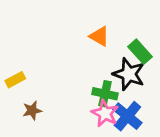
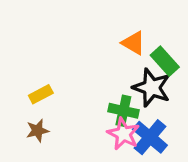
orange triangle: (99, 36) -> (133, 43), moved
yellow rectangle: (15, 80) -> (41, 94), moved

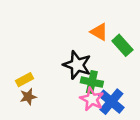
black star: (152, 88) -> (77, 65), moved
yellow rectangle: (41, 94) -> (24, 80), moved

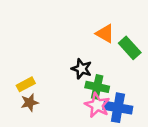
black star: (77, 65) -> (82, 69), size x0.7
blue cross: (111, 102) -> (118, 108), turned -30

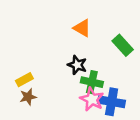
orange triangle: (105, 34) -> (82, 28), moved

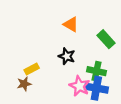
yellow rectangle: (24, 80) -> (32, 69), moved
green cross: (92, 82) -> (96, 71), moved

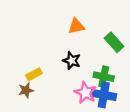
orange triangle: (71, 24) -> (76, 26), turned -42

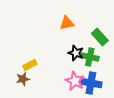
black star: (72, 61) -> (76, 53), moved
green cross: (104, 77) -> (90, 57), moved

